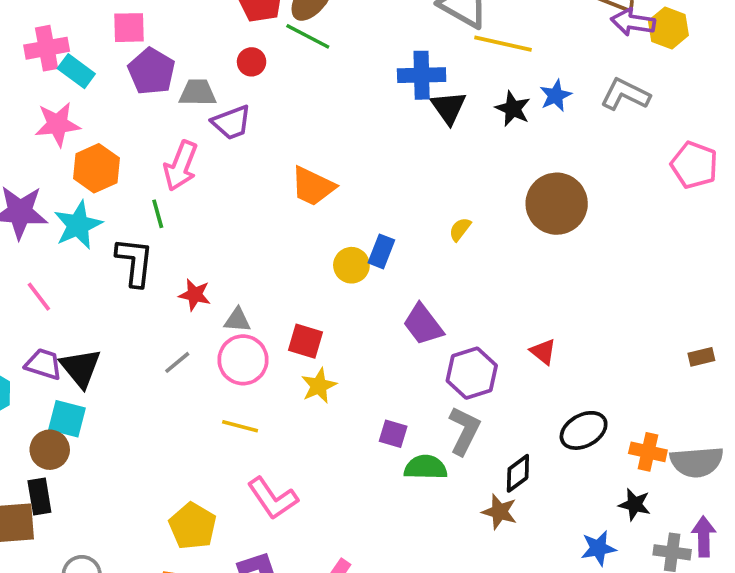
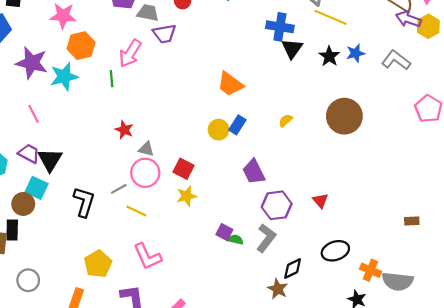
orange trapezoid: (313, 186) -> (230, 84), moved
black L-shape: (135, 262) -> (84, 202), moved
gray line: (177, 362) -> (119, 189), moved
green semicircle: (426, 467) -> (236, 240), moved, size x0.6

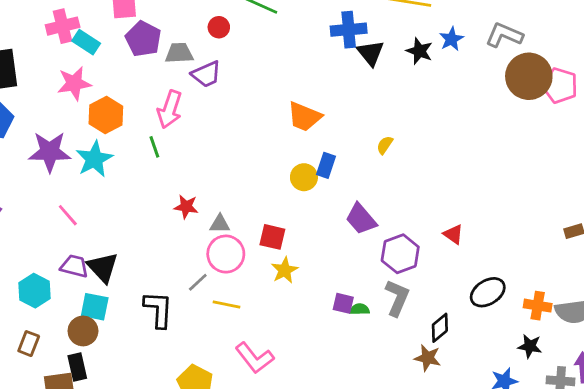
brown circle: (344, 116) -> (529, 76), moved

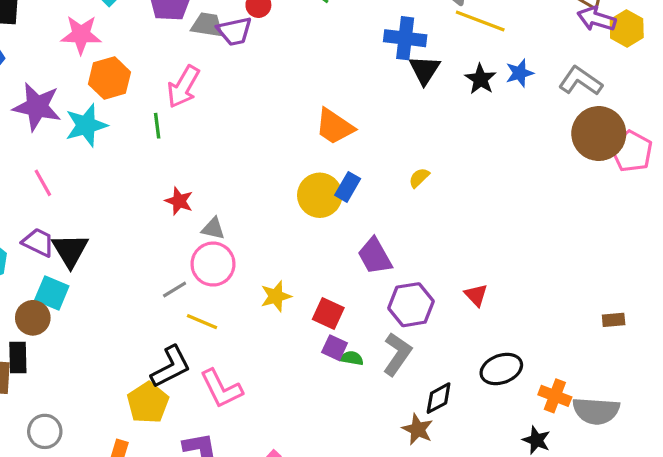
purple trapezoid: (206, 74) -> (234, 31), moved
yellow circle: (304, 177) -> (320, 195), size x1.4
red square: (272, 237) -> (328, 313), moved
black L-shape: (158, 309) -> (171, 367), moved, turned 48

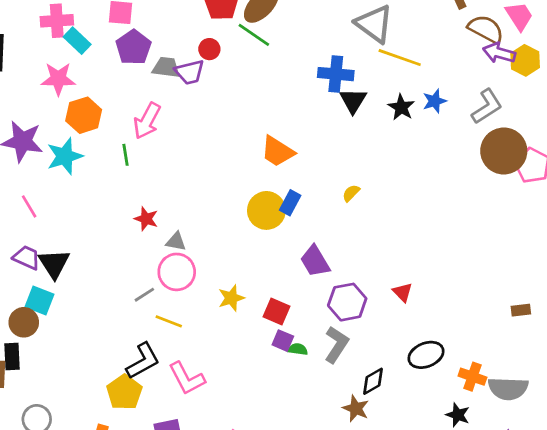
gray L-shape: (580, 81) -> (487, 106), turned 114

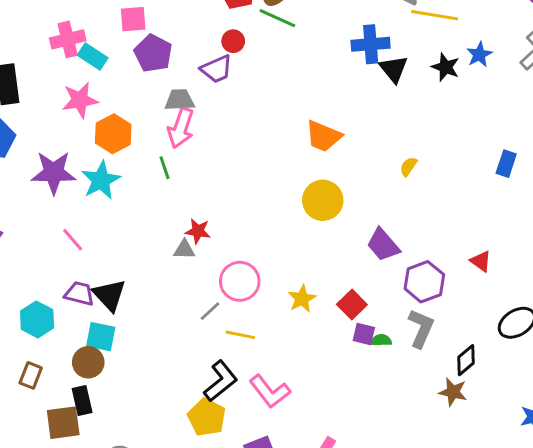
gray trapezoid: (166, 67) -> (180, 100), moved
blue rectangle: (290, 203) -> (506, 164), moved
gray triangle: (176, 242) -> (184, 250), moved
red square: (277, 311) -> (352, 305), turned 32

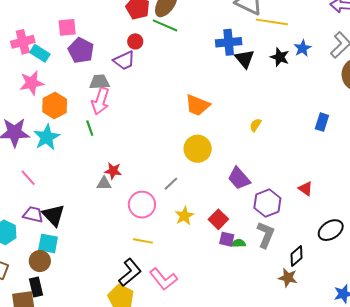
gray line: (210, 311) -> (171, 184), moved

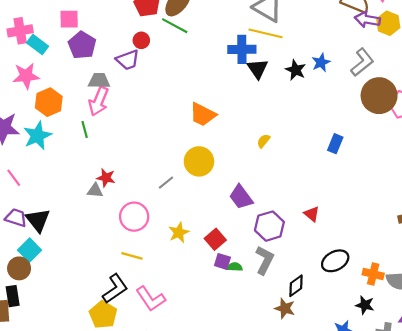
yellow line: (272, 22) -> (265, 33), moved
gray line: (171, 184) -> (166, 183), moved
cyan square: (48, 243) -> (29, 250), turned 30

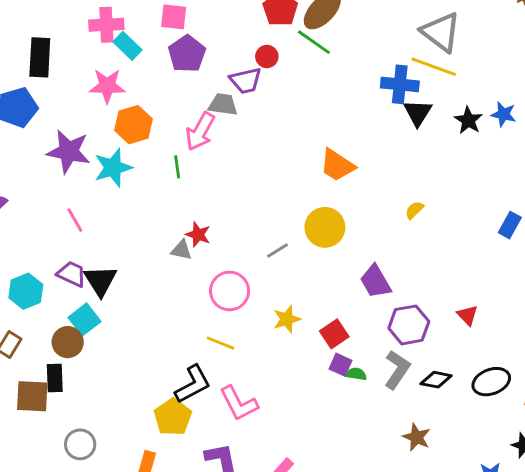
blue star: (321, 62) -> (503, 114), turned 30
gray trapezoid: (99, 81) -> (223, 104), moved
black diamond: (296, 286) -> (436, 380), moved, turned 40

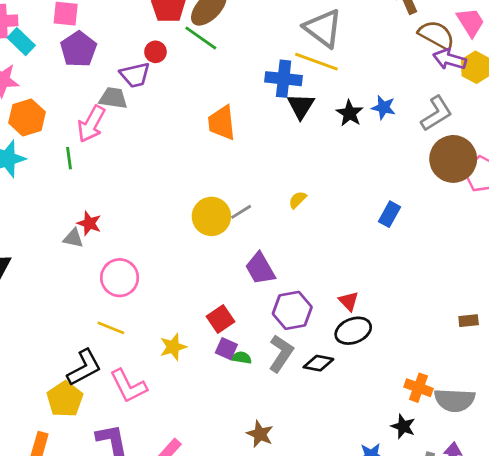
orange trapezoid: (337, 165) -> (222, 123), moved, turned 51
gray line: (278, 250) -> (241, 212), moved
yellow star: (287, 319) -> (173, 347), moved
black ellipse: (491, 382) -> (353, 331), moved
brown star: (417, 437) -> (260, 434), moved

